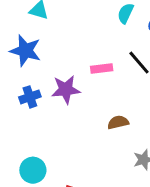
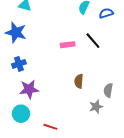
purple star: (66, 89) -> (29, 89), moved
brown semicircle: (118, 122) -> (79, 81), turned -72

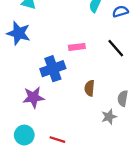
black line: (93, 41) -> (116, 48), moved
blue cross: (19, 64) -> (53, 69), moved, size x1.5
cyan circle: (21, 114) -> (24, 135), moved

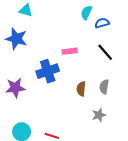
blue semicircle: (120, 11) -> (102, 23), moved
purple star: (33, 97) -> (15, 88), moved
gray semicircle: (123, 98) -> (104, 87), moved

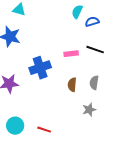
pink rectangle: (70, 51) -> (71, 54), moved
black line: (105, 52) -> (95, 50), turned -30

